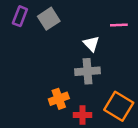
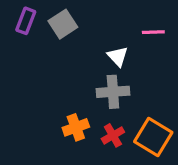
red cross: (83, 115) -> (113, 135), moved, turned -30

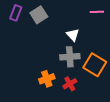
pink line: (153, 32) -> (97, 12), moved
orange square: (153, 137) -> (95, 65), moved

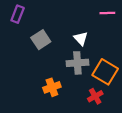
gray square: (39, 15) -> (41, 40), moved
red cross: (70, 84) -> (95, 96), moved

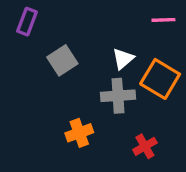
white triangle: (81, 39) -> (123, 59), turned 32
orange square: (105, 72) -> (160, 79), moved

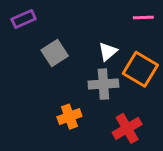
purple rectangle: (27, 22) -> (24, 19), turned 45
red cross: (145, 146) -> (127, 128), size x1.4

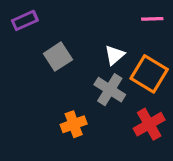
gray cross: (103, 84) -> (110, 90), turned 36
red cross: (127, 128) -> (149, 124), moved

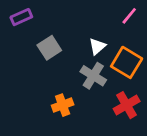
pink line: (152, 19) -> (129, 16), turned -48

